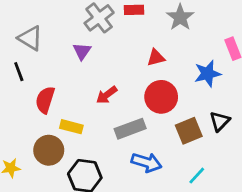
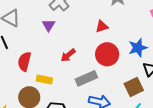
blue star: (208, 74) -> (138, 48), moved
brown square: (189, 131) -> (134, 87), moved

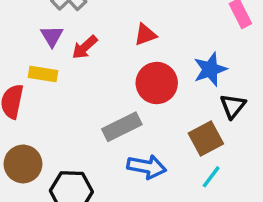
red arrow: (68, 55) -> (85, 47), moved
yellow rectangle: (44, 80) -> (43, 74), moved

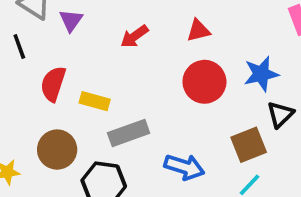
purple triangle: (52, 36) -> (71, 20), moved
yellow rectangle: (43, 74) -> (95, 101), moved
gray rectangle: (122, 127) -> (129, 133), moved

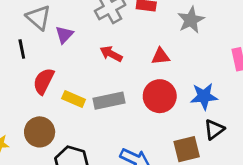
red arrow: (134, 36) -> (111, 54), turned 55
gray rectangle: (129, 133) -> (109, 101), moved

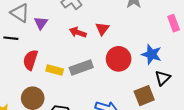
black line: (22, 49) -> (11, 38), turned -64
red triangle: (161, 56) -> (102, 29), moved, turned -40
blue star: (204, 96) -> (152, 54), turned 30

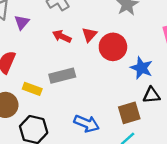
red circle: (119, 59) -> (113, 47), moved
yellow rectangle: (55, 70) -> (32, 89), moved
black triangle: (163, 78) -> (152, 95), turned 35

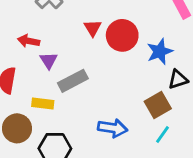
purple triangle: (22, 22) -> (49, 60), moved
red arrow: (62, 36) -> (29, 41), moved
blue star: (141, 68) -> (160, 51), turned -30

